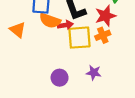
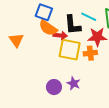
orange triangle: (18, 30) -> (16, 40), moved
purple circle: (60, 78) -> (54, 87), moved

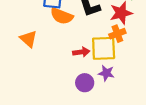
red arrow: (60, 35) -> (81, 52), moved
yellow square: (70, 50) -> (104, 48), moved

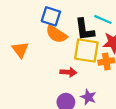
yellow square: (104, 48) -> (86, 51), moved

